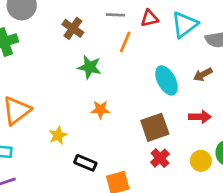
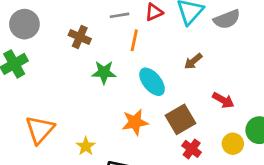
brown arrow: (203, 75) -> (193, 61), moved
cyan ellipse: (166, 80) -> (152, 82), moved
orange star: (100, 109) -> (135, 122), moved, size x1.4
red arrow: (200, 117) -> (223, 100), turned 40

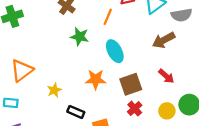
brown arrow: (193, 61) -> (164, 40), moved, size x1.5

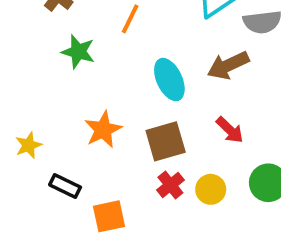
cyan ellipse: (115, 51) -> (169, 80), moved
orange star: (96, 79) -> (103, 130), turned -30
yellow circle: (167, 111) -> (211, 189), moved

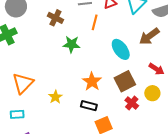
black rectangle: (65, 186) -> (89, 106), moved
yellow circle: (211, 189) -> (152, 93), moved

